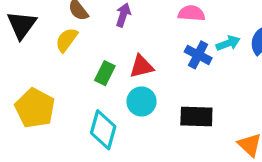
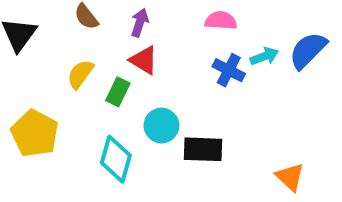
yellow semicircle: (67, 40) -> (80, 74), moved
red triangle: (142, 67) -> (144, 60), moved, turned 45
black rectangle: (196, 116) -> (203, 149), moved

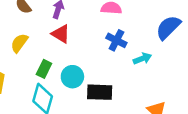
cyan arrow: (264, 56) -> (142, 59), moved
green rectangle: (118, 92) -> (44, 69), moved

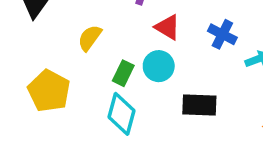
red triangle: (61, 34) -> (168, 27), moved
cyan circle: (72, 77) -> (159, 66), moved

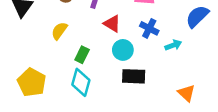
cyan circle: (159, 66) -> (123, 50), moved
yellow pentagon: (49, 91) -> (32, 82), moved

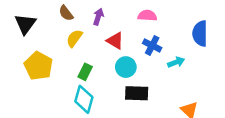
blue semicircle: (197, 16) -> (200, 34), turned -45
yellow semicircle: (59, 31) -> (74, 38), moved
yellow pentagon: (32, 82) -> (38, 66), moved

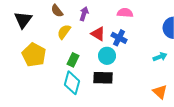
blue cross: (152, 45) -> (119, 38), moved
cyan arrow: (176, 62) -> (160, 57), moved
black rectangle: (137, 93) -> (103, 78), moved

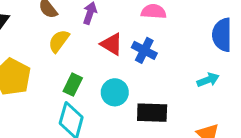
cyan circle: (107, 56) -> (115, 92), moved
black rectangle: (103, 78) -> (152, 113), moved

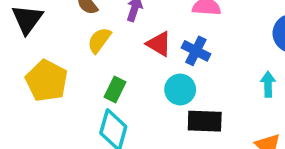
cyan arrow: (208, 80) -> (268, 84), turned -70
cyan circle: (115, 92) -> (180, 90), moved

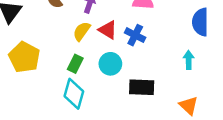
yellow semicircle: (99, 40) -> (82, 31), moved
cyan circle: (180, 90) -> (110, 64), moved

